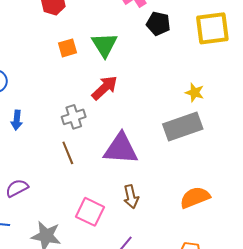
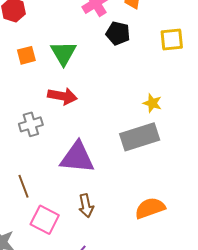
yellow square: (212, 28) -> (172, 40), size x0.7
red arrow: (105, 88) -> (63, 96), turned 52
brown line: (68, 153) -> (23, 186), moved

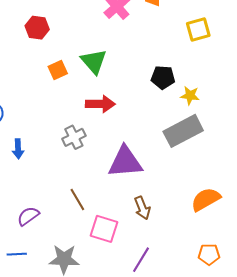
black pentagon: (118, 33) -> (163, 77), moved

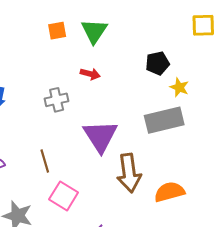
black pentagon: (163, 77) -> (157, 63), turned -30
red arrow: (100, 104) -> (90, 74), size x0.7
purple triangle: (125, 162) -> (100, 136), turned 48
brown arrow: (142, 208) -> (129, 173), moved, size x1.6

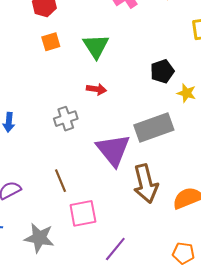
orange square: (57, 31) -> (51, 42), moved
gray rectangle: (164, 120) -> (154, 127), moved
pink square: (64, 196) -> (83, 213), turned -36

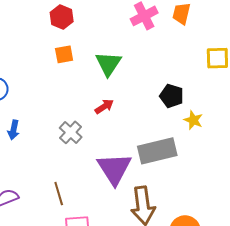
black pentagon: (162, 71) -> (172, 96), turned 30
red arrow: (96, 89) -> (104, 106), turned -48
gray cross: (66, 119) -> (71, 132), turned -35

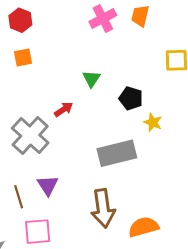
green triangle: (108, 64) -> (91, 79), moved, size x0.7
gray cross: (71, 132) -> (30, 136), size x1.6
purple triangle: (114, 169) -> (48, 185), moved, size x0.6

